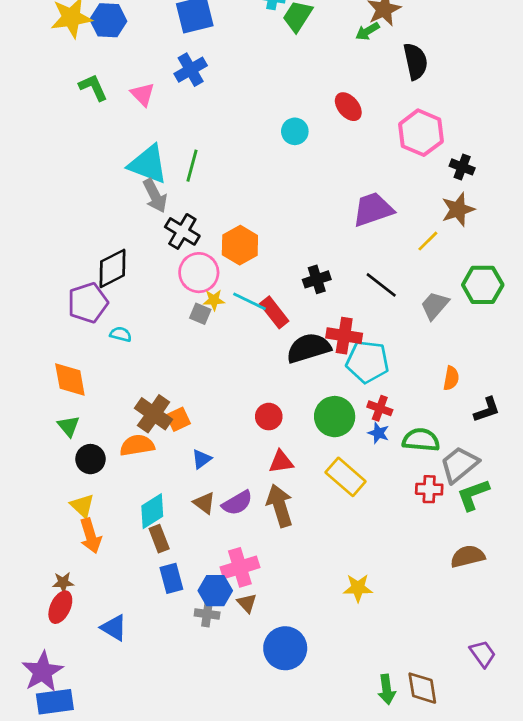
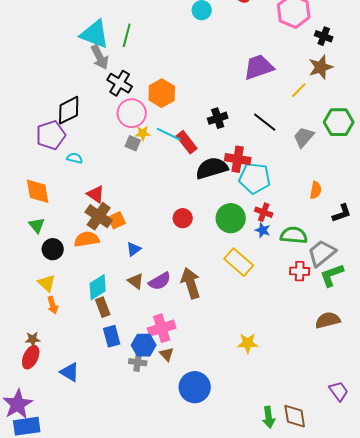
red triangle: (281, 462) -> (96, 194), moved, turned 42
orange arrow: (90, 536) -> (53, 305), size x0.7

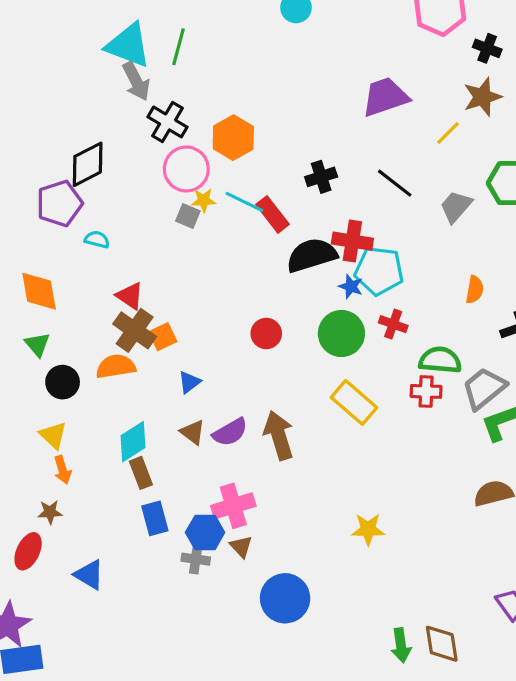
blue star: (263, 230) -> (351, 286), moved
red cross: (300, 271) -> (426, 391), moved
brown star: (33, 339) -> (50, 512), moved

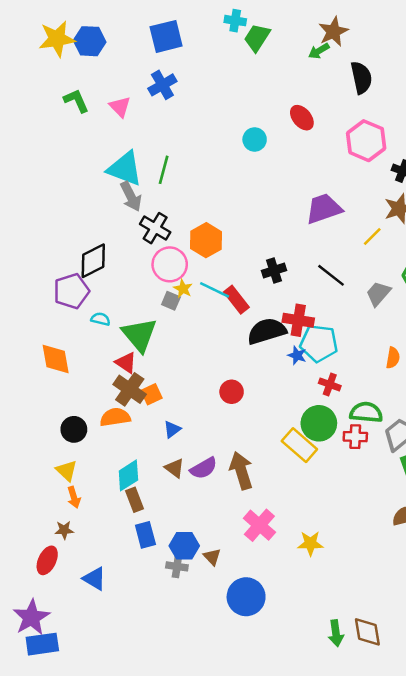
yellow star: (204, 200) -> (183, 289), turned 30
green circle: (341, 333) -> (319, 423), moved
green triangle: (37, 344) -> (139, 335), moved, size x1.8
pink cross: (233, 506) -> (259, 525), moved, turned -32

